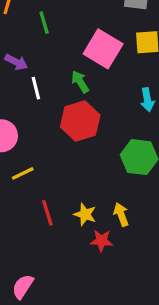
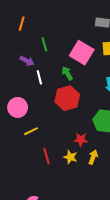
green line: (44, 23) -> (44, 44), moved
yellow arrow: (121, 214) -> (93, 157), turned 40
red star: (101, 241) -> (81, 140), moved

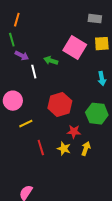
green line: (44, 44) -> (12, 40), moved
green arrow: (67, 73) -> (51, 61), moved, turned -40
red hexagon: (67, 98) -> (60, 105), moved

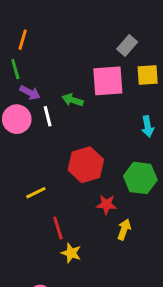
gray rectangle: (95, 19) -> (127, 46), moved, turned -56
pink square: (75, 48) -> (108, 81), turned -35
pink circle: (13, 101) -> (17, 119), moved
yellow star: (64, 149) -> (71, 253), moved

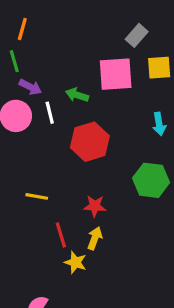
red hexagon: (86, 165) -> (90, 142), moved
yellow line: (36, 193) -> (37, 196), turned 36
red star: (106, 204) -> (95, 206), moved
yellow arrow: (124, 229) -> (95, 238), moved

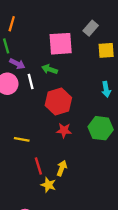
pink square: (116, 74) -> (61, 44), moved
red star: (95, 206) -> (64, 130), moved

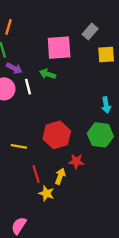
cyan arrow: (106, 89) -> (106, 105), moved
red hexagon: (58, 102) -> (57, 135), moved
red star: (64, 130) -> (76, 161), moved

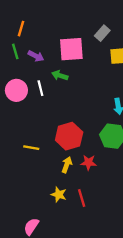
purple arrow: (14, 68) -> (36, 56), moved
red line: (36, 174) -> (82, 198), moved
yellow arrow: (60, 176) -> (67, 165), moved

